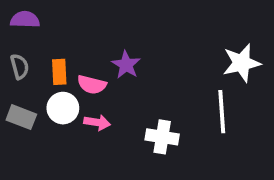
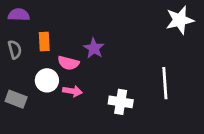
white star: (242, 63) -> (180, 20), moved
orange rectangle: (59, 72) -> (44, 42), moved
gray rectangle: (21, 117) -> (16, 99), moved

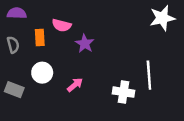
pink semicircle: (68, 63) -> (62, 25), moved
pink arrow: (72, 91) -> (75, 85), moved, turned -49
white cross: (121, 102) -> (123, 92), moved

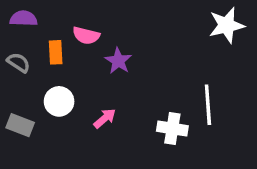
gray semicircle: (13, 45) -> (18, 63), turned -42

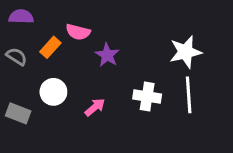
white star: (227, 25) -> (186, 52), moved
orange rectangle: (56, 52) -> (50, 47), turned 45
white cross: (172, 128) -> (147, 96), moved

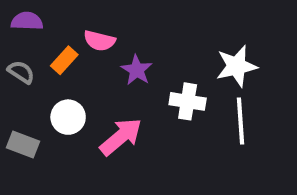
white cross: (147, 96) -> (188, 101), moved
pink arrow: (95, 107) -> (121, 137), size x1.6

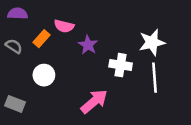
pink arrow: (121, 137) -> (94, 101), moved
gray rectangle: (23, 145) -> (15, 104), moved

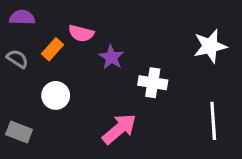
white star: (152, 42) -> (210, 46), moved
white line: (154, 78) -> (213, 121), moved

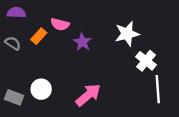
white star: (210, 46) -> (127, 34), moved
white cross: (153, 83) -> (146, 61), moved, turned 30
white circle: (56, 95) -> (41, 89), moved

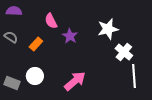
pink semicircle: (60, 24) -> (51, 21), turned 49
orange rectangle: (39, 36) -> (36, 44), moved

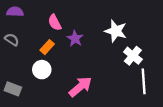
white star: (108, 29) -> (116, 31), turned 30
orange rectangle: (36, 44) -> (47, 47), moved
white circle: (35, 76) -> (42, 70), moved

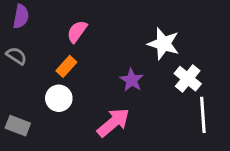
purple semicircle: (15, 12) -> (21, 16), turned 98
pink semicircle: (55, 22) -> (77, 32), turned 63
purple star: (75, 38) -> (132, 80), moved

